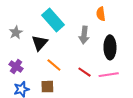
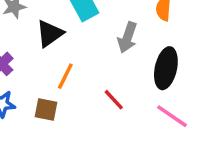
orange line: (54, 65) -> (65, 76), turned 63
pink line: (109, 75) -> (172, 116), moved, turned 30

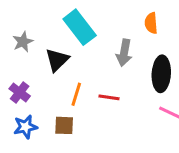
red line: (114, 100) -> (109, 97), moved, turned -30

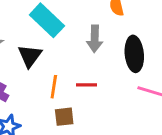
brown square: (64, 125) -> (64, 117), moved

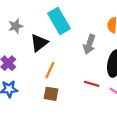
red line: (86, 85) -> (92, 84), moved

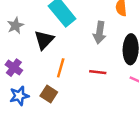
red line: (92, 84) -> (98, 72), moved
brown square: (51, 94) -> (49, 94), moved, turned 32

